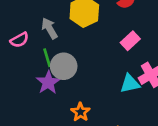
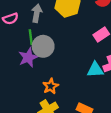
gray arrow: (49, 28) -> (37, 13), turned 30

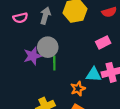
green line: (31, 37) -> (54, 63), moved
orange star: (51, 86) -> (78, 89), moved

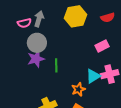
gray arrow: (45, 16) -> (39, 19), moved
gray circle: (48, 47) -> (37, 43), moved
cyan triangle: (94, 75) -> (93, 76), turned -35

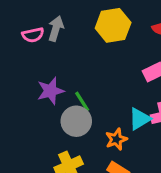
gray circle: (37, 43) -> (76, 121), moved
green line: (56, 65) -> (82, 102), turned -32

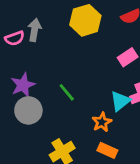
purple star: (50, 91) -> (23, 85), moved
gray circle: (76, 121) -> (28, 110), moved

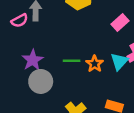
green line: (67, 92) -> (72, 61), turned -42
orange star: (102, 122) -> (95, 64), moved

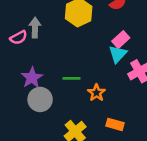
cyan triangle: (119, 61) -> (118, 54), moved
orange star: (95, 64) -> (96, 93), moved

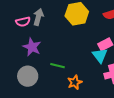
cyan triangle: (118, 54) -> (100, 55), turned -35
purple star: (32, 78) -> (32, 47), moved, turned -30

